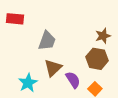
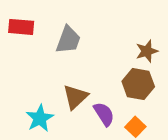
gray trapezoid: (47, 41) -> (68, 40), moved

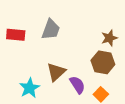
red rectangle: (21, 27) -> (16, 35), moved

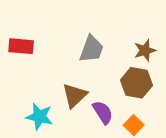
gray trapezoid: (51, 29) -> (91, 49), moved
cyan star: (30, 88) -> (39, 117), turned -30

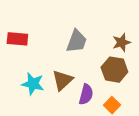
purple semicircle: (103, 112) -> (86, 94), turned 48
cyan star: (39, 117) -> (33, 84), moved

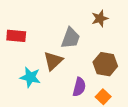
brown star: (122, 42) -> (100, 18), moved
brown triangle: (62, 80) -> (53, 61), moved

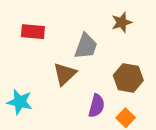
red rectangle: (16, 36) -> (33, 32), moved
cyan star: (30, 77) -> (20, 102), moved

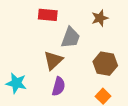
red rectangle: (33, 32) -> (48, 15), moved
purple semicircle: (97, 106) -> (59, 86), moved

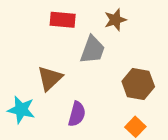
brown star: (100, 18) -> (115, 20), moved
brown triangle: (53, 60) -> (50, 78), moved

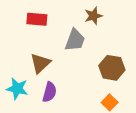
red rectangle: (63, 20) -> (37, 19), moved
purple semicircle: (77, 114) -> (50, 92), moved

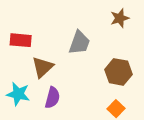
brown star: (93, 16) -> (120, 18), moved
red rectangle: (37, 19) -> (21, 40), moved

